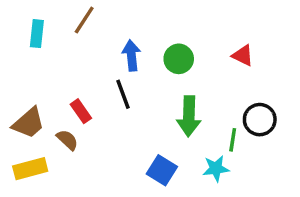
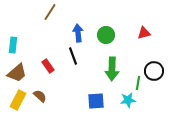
cyan rectangle: (37, 34) -> (13, 45), moved
red triangle: (243, 55) -> (144, 33), turned -40
brown semicircle: (67, 140) -> (40, 96), moved
yellow rectangle: (30, 169) -> (18, 100), turned -48
blue square: (162, 170) -> (96, 101), turned -36

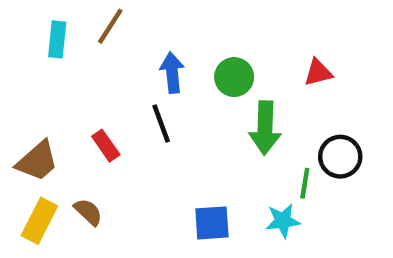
cyan rectangle: (13, 45) -> (57, 39), moved
green arrow: (112, 69) -> (265, 128), moved

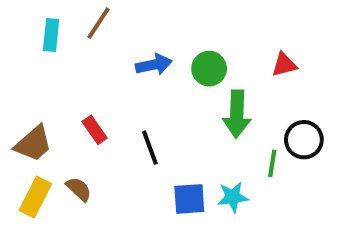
blue arrow: (172, 73) -> (154, 65), turned 84
black line: (161, 123) -> (150, 148), moved
cyan star: (283, 221) -> (233, 197), moved

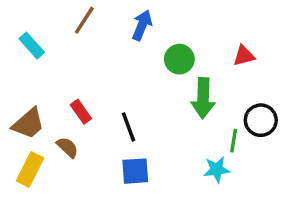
cyan rectangle: (51, 35) -> (32, 46), moved, turned -48
blue arrow: (154, 65) -> (142, 25), moved, turned -56
brown semicircle: (79, 189) -> (67, 147), moved
cyan star: (233, 197) -> (217, 169), moved
blue square: (189, 199) -> (135, 171), moved

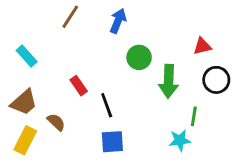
cyan rectangle: (32, 46) -> (27, 56), moved
green circle: (179, 59) -> (139, 57), moved
red rectangle: (81, 112) -> (79, 86), moved
black circle: (261, 120) -> (216, 80), moved

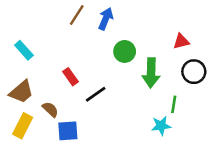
brown line: (70, 17) -> (77, 15), moved
black line: (107, 105) -> (96, 94), turned 75
blue square: (112, 142) -> (68, 131), moved

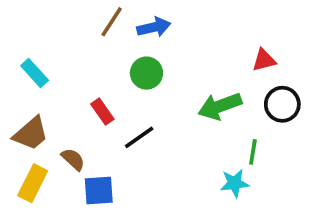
blue arrow: (106, 19) -> (154, 27), turned 55
green circle: (125, 51) -> (146, 73), moved
green arrow: (151, 73) -> (220, 106), turned 68

